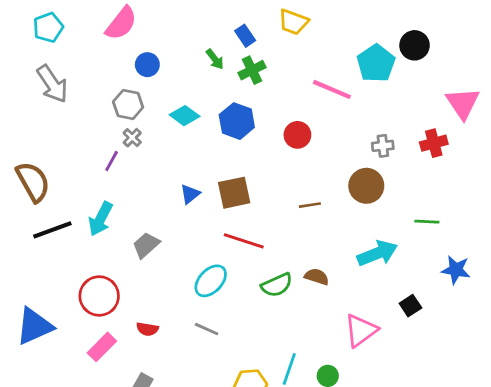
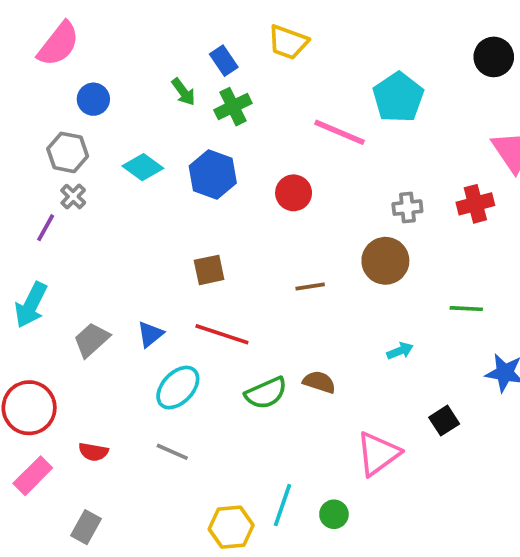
black circle: (415, 45) -> (494, 57), moved
brown square: (234, 193) -> (209, 270), size x0.7
blue triangle: (190, 194) -> (150, 334), moved
cyan arrow: (377, 253) -> (400, 351), size x0.5

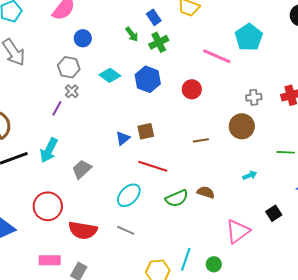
blue triangle: (150, 334) -> (123, 138), moved
red semicircle: (93, 452) -> (83, 230), size x1.8
pink rectangle: (33, 476) -> (50, 260), moved, turned 45

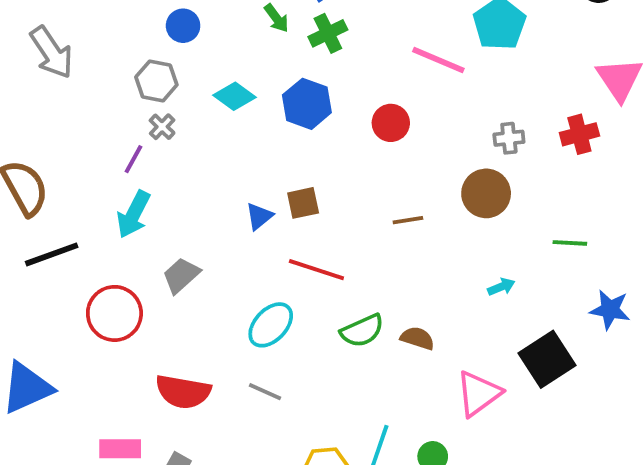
cyan arrow: (49, 150) -> (134, 214), moved
brown semicircle: (206, 192) -> (417, 338), moved
red circle: (48, 206) -> (114, 313), moved
black square: (274, 213) -> (547, 359), size x1.8

